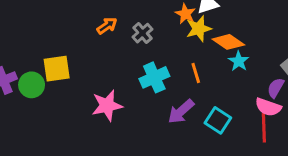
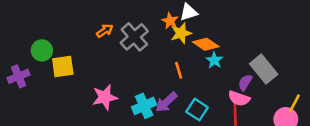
gray cross: (142, 33) -> (134, 37), size x1.6
cyan cross: (154, 77) -> (144, 106), moved
green circle: (32, 85) -> (42, 50), moved

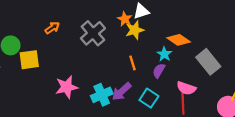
orange arrow: (105, 31) -> (52, 28), moved
orange diamond: (206, 44) -> (179, 40), moved
purple semicircle: (245, 82) -> (159, 71), moved

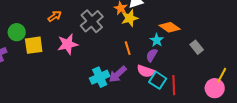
gray rectangle: (208, 62) -> (197, 47), size x0.6
pink star: (67, 87) -> (68, 44), moved
pink semicircle: (186, 88) -> (146, 71), moved
cyan square: (149, 98) -> (158, 80), moved

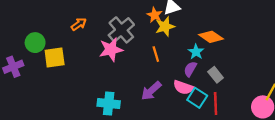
pink star: (68, 44) -> (111, 49), moved
gray rectangle: (197, 47) -> (216, 75), moved
orange line: (128, 48) -> (156, 54), moved
cyan cross: (100, 77) -> (109, 104), moved, turned 30

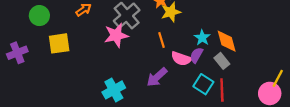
orange diamond: (211, 37) -> (227, 41), moved, turned 40
green circle: (35, 43) -> (39, 16), moved
pink semicircle: (183, 87) -> (181, 59), moved
cyan cross: (109, 104) -> (114, 90), turned -35

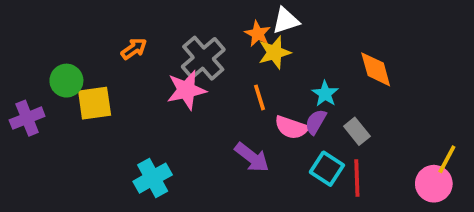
green circle: (39, 16) -> (66, 81), moved
orange diamond: (227, 41) -> (376, 69), moved
purple arrow: (157, 77) -> (252, 157), turned -100
cyan cross: (114, 90) -> (153, 178), moved

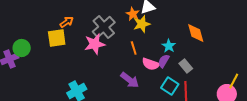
green circle: (66, 81) -> (22, 48), moved
yellow square: (95, 103) -> (57, 38), moved

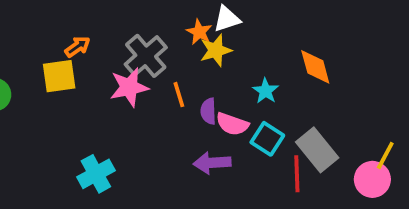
orange line: (134, 48) -> (179, 95), moved
purple semicircle: (164, 61) -> (208, 111), moved, turned -32
gray rectangle: (186, 66) -> (317, 150), moved, size x1.6
purple arrow: (130, 80) -> (212, 163), moved, turned 138
cyan square: (170, 86) -> (267, 139), moved

